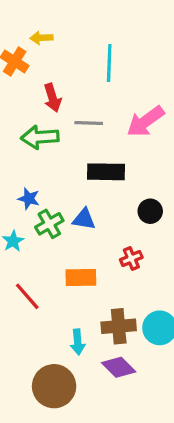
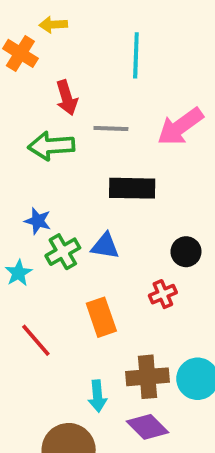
black circle: (150, 211) -> (186, 252), moved
orange rectangle: (81, 277) -> (101, 317), turned 72

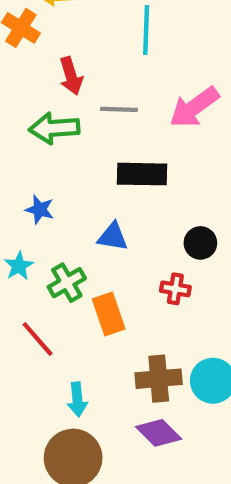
green cross: (63, 252) -> (67, 283), moved
red cross: (163, 294) -> (175, 289), turned 32
cyan arrow: (97, 396) -> (77, 400), moved

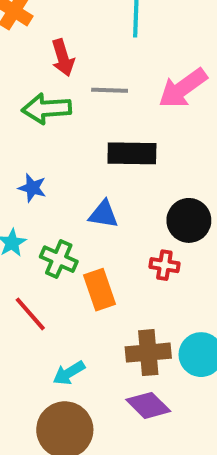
black circle: (200, 243) -> (189, 220), size x1.4
green cross: (67, 283) -> (59, 259), turned -36
cyan arrow: (77, 400) -> (69, 373), turned 64

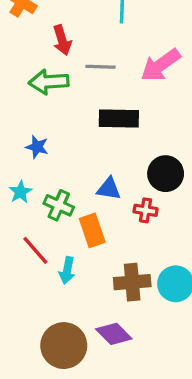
blue triangle: (103, 214) -> (109, 189), moved
cyan arrow: (69, 373) -> (67, 270), moved, turned -48
purple diamond: (148, 405) -> (114, 334), moved

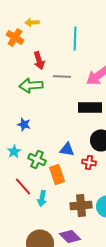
black rectangle: (119, 119) -> (90, 107), moved

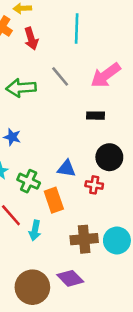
red arrow: (39, 60) -> (31, 39), moved
gray line: (62, 76) -> (60, 76), turned 48
black rectangle: (90, 107) -> (95, 116), size x0.6

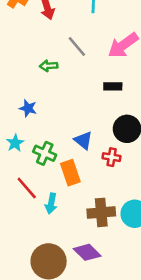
green arrow: (21, 88) -> (49, 66), moved, size x0.6
blue triangle: (66, 169) -> (83, 140), turned 30

